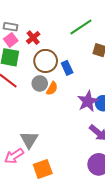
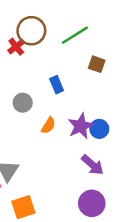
brown circle: (46, 61) -> (31, 31), moved
orange semicircle: (52, 88) -> (48, 126), moved

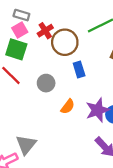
brown circle: (31, 31) -> (65, 42), moved

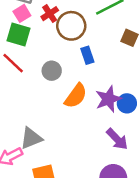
orange semicircle: (68, 107) -> (76, 96), size x1.5
gray triangle: (26, 145) -> (31, 138), turned 30

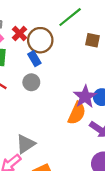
blue rectangle: (87, 55) -> (34, 59), moved
orange semicircle: (76, 96) -> (77, 113), moved

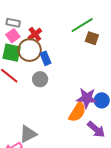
brown circle: (40, 40) -> (30, 50), moved
brown square: (93, 40) -> (92, 38), moved
purple star: (85, 97) -> (87, 98), turned 30

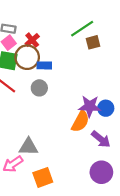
brown square: (92, 38) -> (93, 42), turned -32
blue rectangle: (45, 58) -> (44, 65), turned -64
gray triangle: (28, 134) -> (29, 147), turned 30

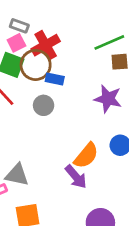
red cross: (32, 40) -> (46, 45), size x1.5
purple star: (90, 106) -> (108, 99), moved
purple arrow: (101, 139) -> (76, 177), moved

